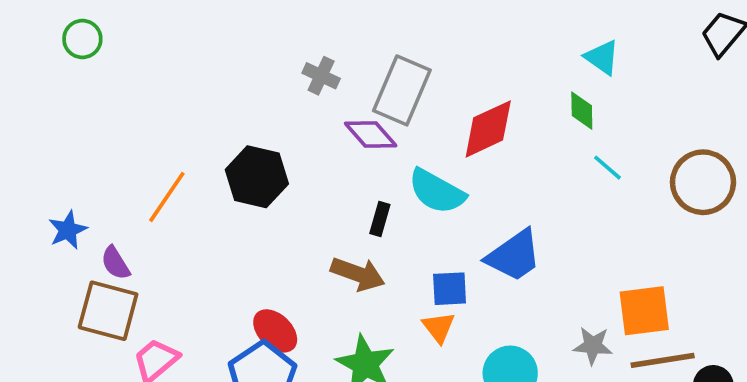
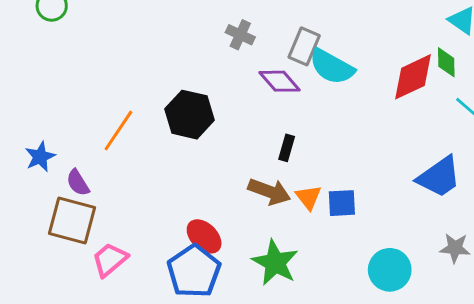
gray rectangle: (402, 90) -> (304, 46), size x0.7
red diamond: (488, 129) -> (413, 77), moved
cyan semicircle: (437, 191) -> (332, 67), moved
blue trapezoid: (514, 256) -> (439, 177), moved
orange triangle: (439, 327) -> (308, 197), moved

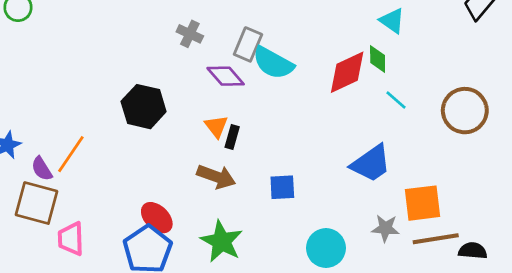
orange line: (118, 131) -> (71, 154), moved
orange triangle: (308, 197) -> (216, 126), moved
pink trapezoid: (110, 260) -> (71, 239), turned -52

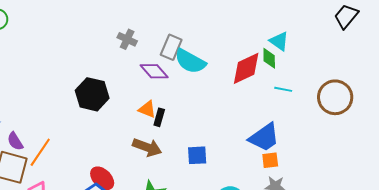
cyan triangle: (392, 21) -> (279, 41), moved
cyan line: (396, 100) -> (283, 89), turned -30
orange triangle: (216, 126) -> (147, 109), turned -30
orange line: (71, 154) -> (40, 152), moved
orange square: (422, 203) -> (270, 160), moved, size x0.6

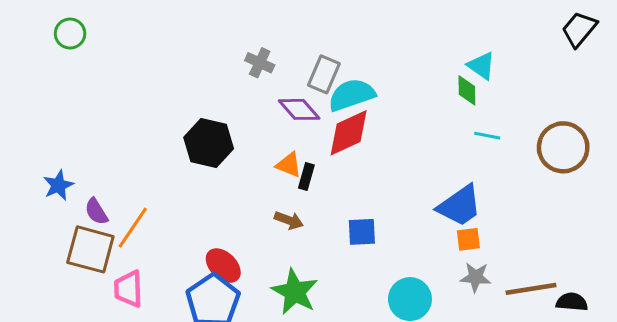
cyan semicircle: (190, 61) -> (352, 95), turned 132
red diamond: (246, 68) -> (349, 133), moved
brown arrow: (147, 147) -> (289, 220), size x0.7

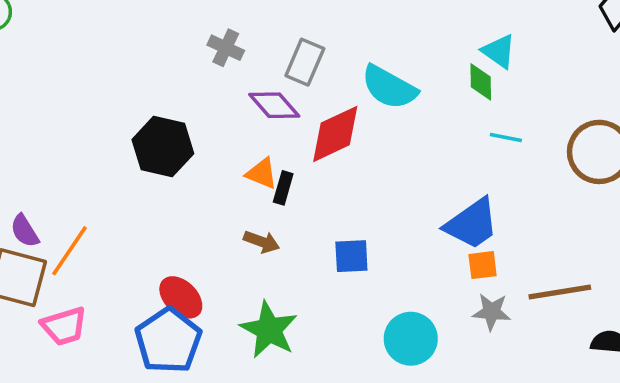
cyan semicircle: (352, 95) -> (389, 87), moved, turned -132
pink trapezoid: (128, 289) -> (64, 326), turned -105
brown line: (531, 289) -> (560, 292), moved

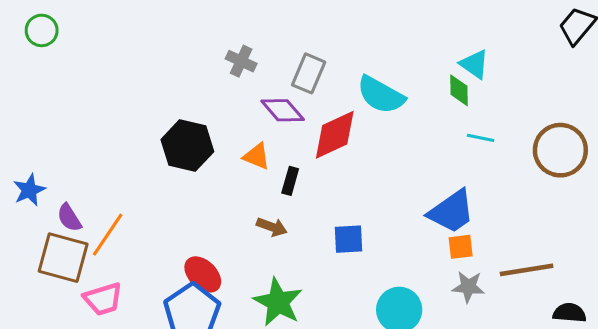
orange triangle: (262, 173) -> (256, 156), moved

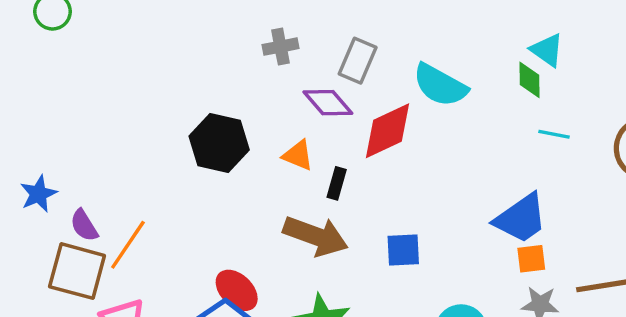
gray cross: (241, 61) -> (280, 47), turned -36
brown arrow: (272, 227) -> (316, 236), size x1.8

